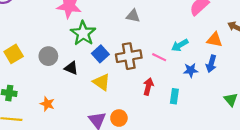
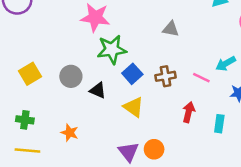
green star: (83, 33) -> (112, 49), turned 30
brown cross: (129, 56) -> (166, 76), size x0.7

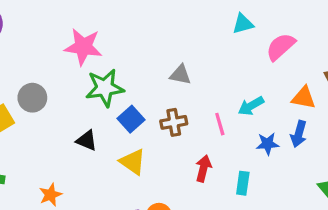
gray triangle: (171, 29) -> (180, 75), moved
gray circle: (71, 76) -> (32, 98), moved
pink line: (201, 78) -> (220, 124), turned 48
orange star: (70, 133) -> (50, 195), turned 30

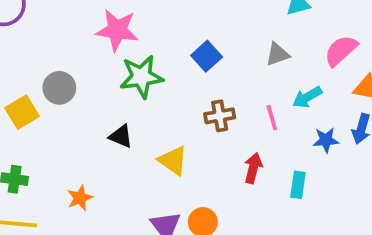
pink semicircle: (281, 47) -> (341, 51), moved
gray triangle: (180, 75) -> (277, 54), moved, turned -30
blue square: (131, 119) -> (207, 56), moved

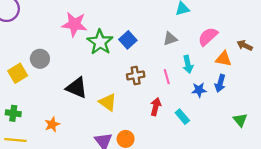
green star: (141, 77) -> (100, 42), moved, turned -30
cyan arrow: (307, 97) -> (188, 64), turned -72
black triangle: (121, 136) -> (77, 88), size x1.5
cyan rectangle: (298, 185) -> (182, 117), turned -48

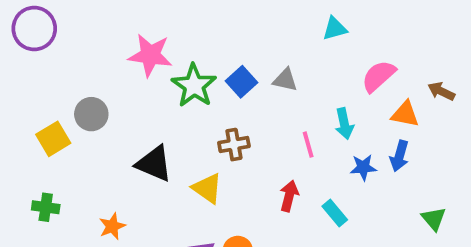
gray triangle: (170, 39) -> (285, 80), moved, turned 32
brown cross: (136, 75) -> (234, 145), moved

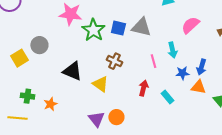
gray triangle: (285, 80) -> (141, 27), size x1.5
blue square: (242, 82) -> (118, 28), turned -35
orange triangle: (405, 114) -> (198, 87), moved
brown cross: (234, 145) -> (114, 61), turned 35
green cross: (46, 207) -> (27, 96), moved

